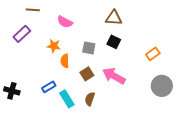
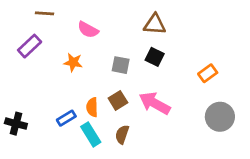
orange semicircle: (65, 61) -> (92, 107), moved

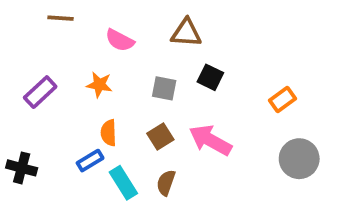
brown triangle: (155, 24) -> (186, 33), moved
purple rectangle: (30, 46) -> (40, 92), moved
orange semicircle: (92, 107) -> (109, 133), moved

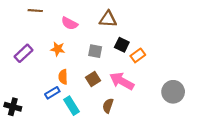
orange rectangle: (283, 99) -> (138, 55), moved
black cross: (22, 168) -> (13, 107), moved
brown semicircle: (166, 183) -> (108, 106), moved

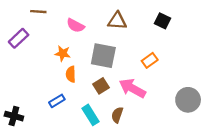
black square: (122, 45) -> (162, 21), moved
gray square: (95, 51) -> (103, 56), size x1.6
purple rectangle: (24, 53) -> (19, 38), moved
orange semicircle: (63, 77) -> (71, 74), moved
cyan rectangle: (72, 106) -> (91, 115), moved

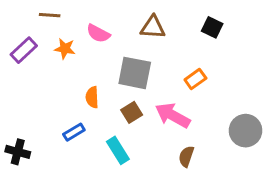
orange star: (63, 53) -> (65, 49), moved
brown semicircle: (117, 115) -> (186, 156), moved

